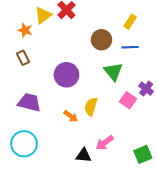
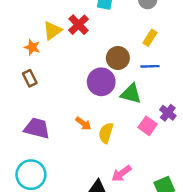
green triangle: (113, 72) -> (131, 94), turned -36
purple circle: (66, 75) -> (101, 82), moved
orange arrow: (71, 116) -> (83, 123), moved

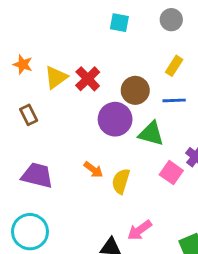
red cross: (79, 25) -> (88, 79), moved
yellow triangle: (52, 31) -> (56, 77), moved
orange star: (32, 47) -> (23, 64), moved

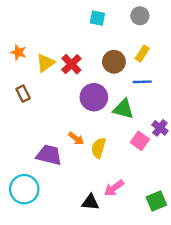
brown circle: (135, 90) -> (114, 62), moved
purple trapezoid: (37, 175) -> (49, 155), moved

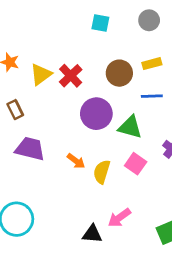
yellow rectangle: (142, 54) -> (152, 64), turned 42
pink square: (140, 141) -> (136, 164), moved
purple trapezoid: (49, 155) -> (30, 149), moved

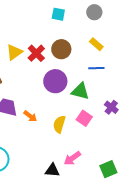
yellow rectangle: (152, 64) -> (96, 44), turned 56
brown circle: (119, 73) -> (61, 49), moved
orange arrow: (76, 161) -> (30, 116), moved

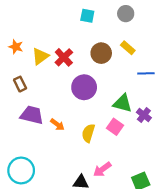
brown circle: (61, 49) -> (101, 53), moved
blue line: (96, 68) -> (146, 73), moved
green triangle: (80, 91) -> (123, 103), moved

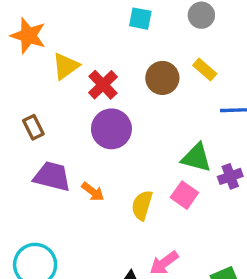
orange star: (16, 47) -> (28, 36), moved, size x1.5
yellow triangle: (40, 56) -> (66, 66), moved
purple circle: (84, 87) -> (111, 129), moved
purple cross: (144, 115) -> (230, 176), turned 32

